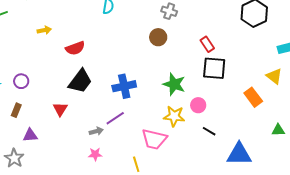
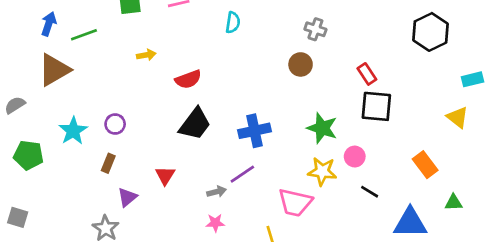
orange rectangle: (253, 97) -> (425, 165), moved
red triangle: (60, 109) -> (165, 175), moved
green triangle: (278, 130) -> (454, 203), moved
purple triangle: (30, 135) -> (127, 197), turned -35

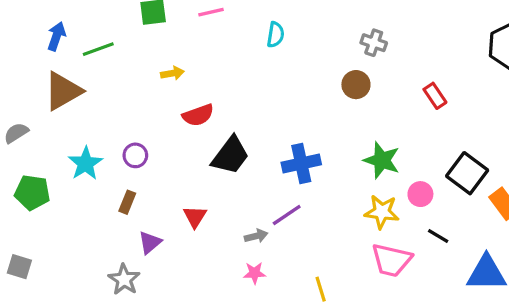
red semicircle: (188, 79) -> (198, 115), moved
black square: (376, 106) -> (467, 173), moved, turned 32
pink trapezoid: (295, 203) -> (391, 260), moved

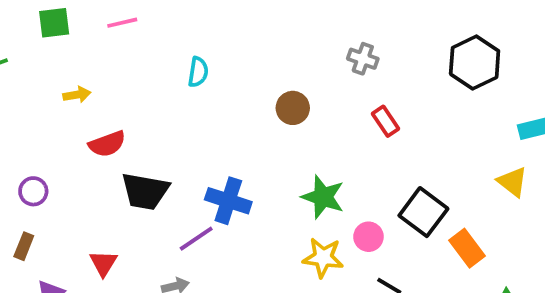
cyan semicircle: (275, 35) -> (198, 72), moved
gray cross: (374, 43) -> (363, 59), moved
black trapezoid: (230, 155) -> (145, 191), turned 63
blue cross: (301, 163) -> (228, 201), turned 30
purple line: (287, 215) -> (196, 239), moved

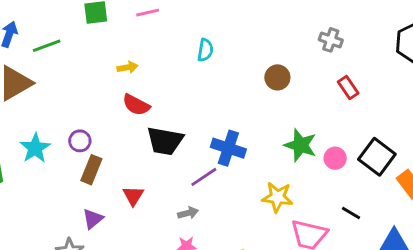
yellow arrow: (77, 95) -> (127, 67), moved
red semicircle: (107, 144) -> (136, 105), turned 48
pink circle: (368, 237) -> (335, 158), moved
brown rectangle: (24, 246) -> (91, 170), moved, size x1.4
yellow star: (323, 258) -> (277, 197), moved

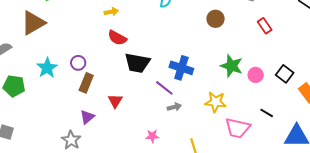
black square: (377, 157) -> (285, 74), size x0.7
purple line: (204, 177) -> (164, 88), turned 72
gray arrow: (188, 213) -> (174, 107), moved

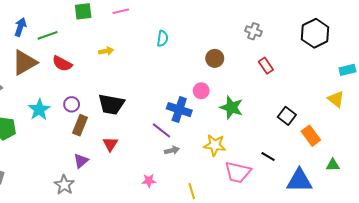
red semicircle: (117, 38) -> (62, 64), moved
black trapezoid: (137, 63) -> (111, 104), moved
pink circle: (256, 75) -> (201, 91), moved

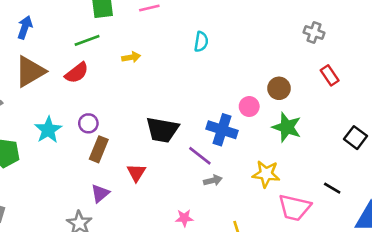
green line: (48, 35) -> (87, 40), moved
brown circle: (215, 58) -> (279, 88), moved
red semicircle: (62, 64) -> (77, 73), turned -66
black trapezoid: (111, 104) -> (162, 130), moved

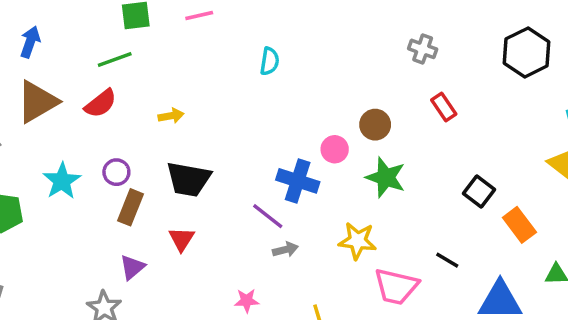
yellow arrow: (131, 57) -> (171, 116), moved
black trapezoid: (162, 130) -> (189, 179), moved

